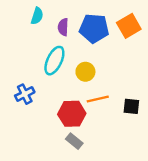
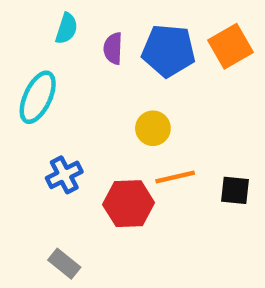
cyan ellipse: (54, 61) -> (38, 97), moved
blue cross: (25, 94) -> (64, 175), moved
gray rectangle: (74, 141) -> (64, 264), moved

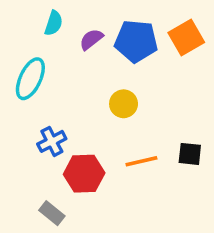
purple semicircle: (113, 48) -> (91, 39), turned 50
orange line: (175, 177) -> (141, 161), moved
red hexagon: (129, 204) -> (84, 174), moved

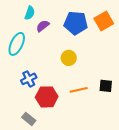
purple semicircle: (91, 39) -> (43, 26), moved

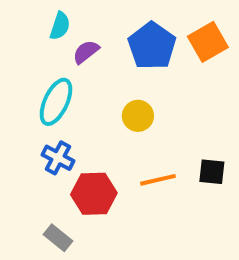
blue pentagon: (76, 23) -> (152, 46), turned 30
cyan ellipse: (17, 44) -> (56, 102), moved
blue cross: (29, 79) -> (58, 158), turned -35

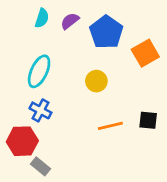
orange square: (208, 42) -> (145, 53), moved
purple semicircle: (86, 52) -> (70, 21), moved
red hexagon: (94, 194) -> (22, 141), moved

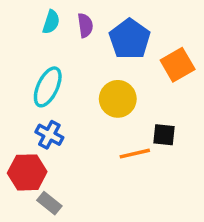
purple semicircle: (70, 21) -> (85, 25), turned 120
yellow circle: (96, 81) -> (118, 99), size x1.4
black square: (148, 120) -> (164, 135), moved

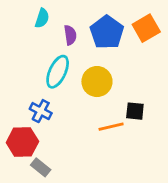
purple semicircle: (85, 25) -> (70, 35), moved
orange square: (178, 65) -> (146, 28), moved
cyan ellipse: (48, 87) -> (58, 72), moved

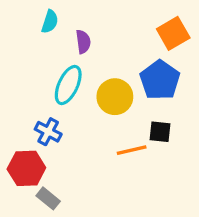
blue pentagon: (107, 32) -> (160, 80), moved

